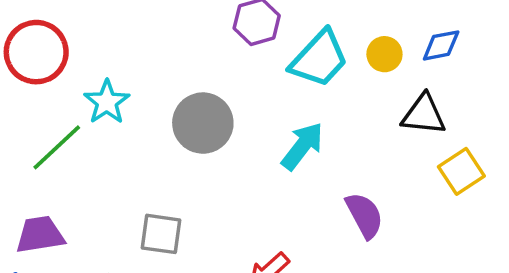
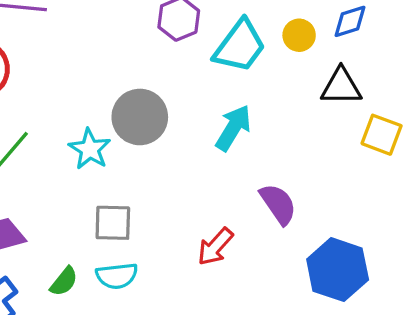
cyan star: (107, 102) -> (90, 149), moved
yellow square: (461, 171) -> (382, 135), turned -30
purple semicircle: (364, 215) -> (278, 204), moved

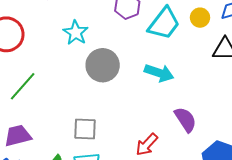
cyan arrow: (233, 128) -> (159, 73), turned 76
cyan star: (90, 149) -> (76, 33), moved

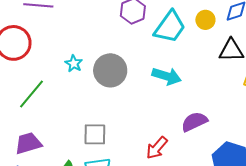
cyan star: (76, 33) -> (74, 64), moved, size x0.7
purple semicircle: (185, 120) -> (194, 122), turned -80

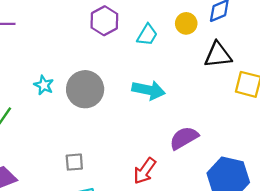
cyan trapezoid: (170, 27) -> (147, 35), size x0.6
gray square: (95, 134) -> (74, 162), size x0.7

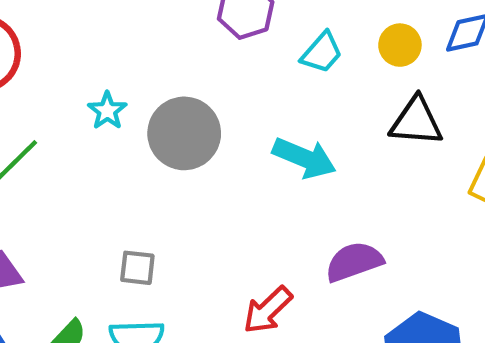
black triangle: (218, 55) -> (416, 121), moved

